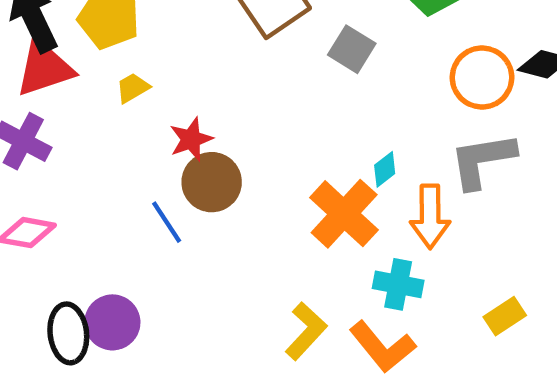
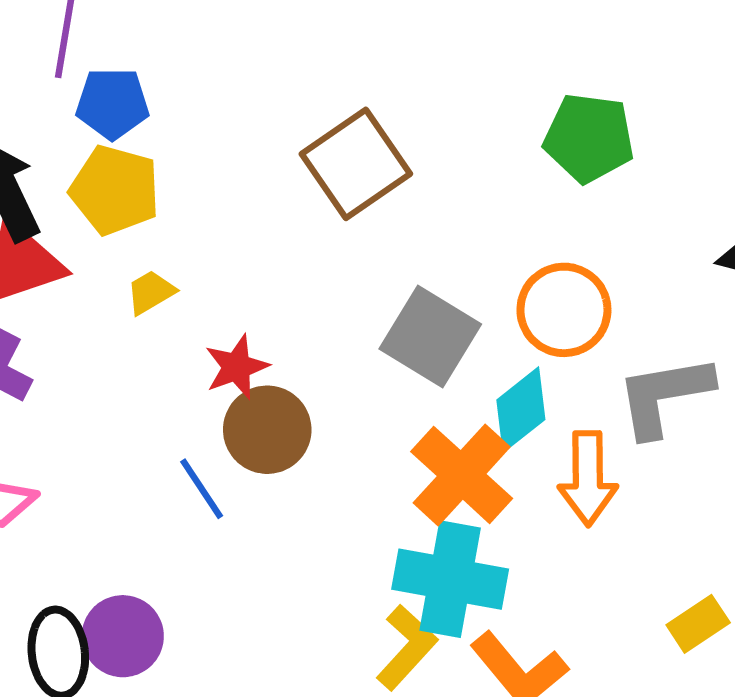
gray square: (352, 49) -> (430, 337), moved, size x1.4
orange circle: (482, 77) -> (564, 310), moved
cyan diamond: (385, 169) -> (521, 410), size x1.6
cyan cross: (398, 284) -> (450, 579), moved, size x1.5

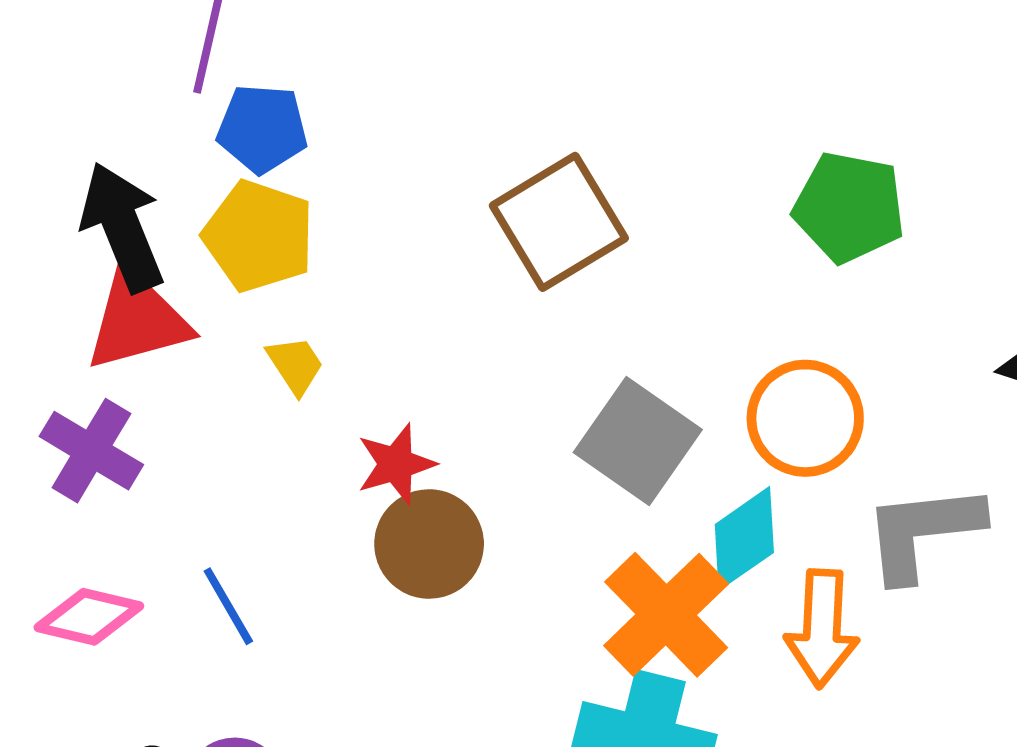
yellow trapezoid: (151, 292) -> (295, 365), turned 84
blue line: (202, 489) -> (228, 606), moved

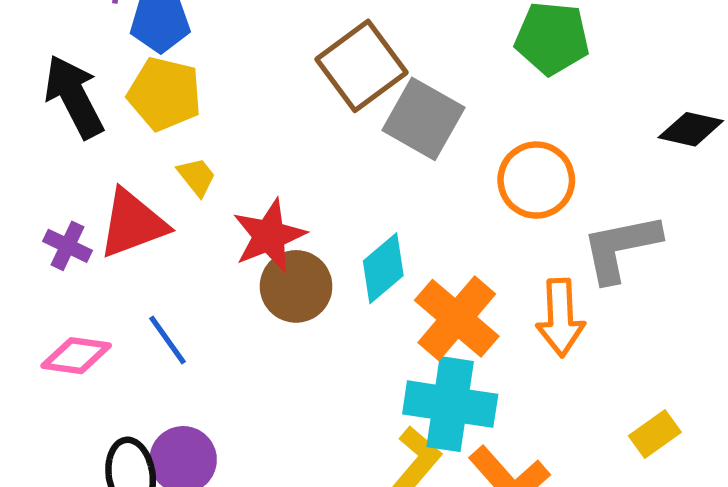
red triangle: (137, 320) -> (133, 224), moved
gray square: (638, 441) -> (423, 119), moved
purple cross: (91, 451) -> (68, 246), size x0.7
red star: (396, 464) -> (269, 236), size x1.4
cyan diamond: (744, 538) -> (383, 268), moved

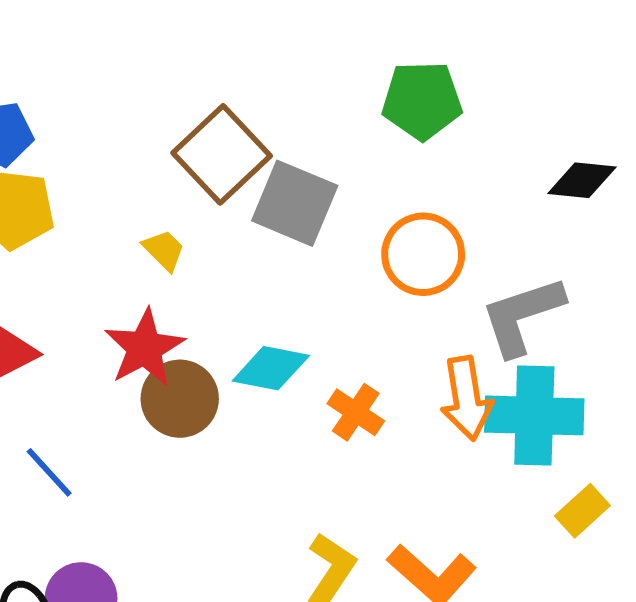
yellow trapezoid: (197, 177) -> (164, 250), moved
cyan diamond: (383, 268) -> (271, 368), turned 58
orange cross: (457, 318) -> (356, 412), size x0.6
cyan cross: (450, 404) -> (534, 415), moved

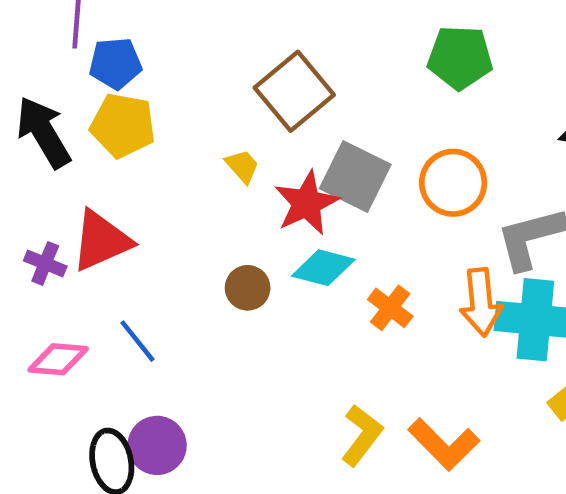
gray square: (295, 203) -> (355, 177), moved
red star: (145, 348) -> (307, 203), moved
brown circle: (180, 399) -> (248, 288), size x0.7

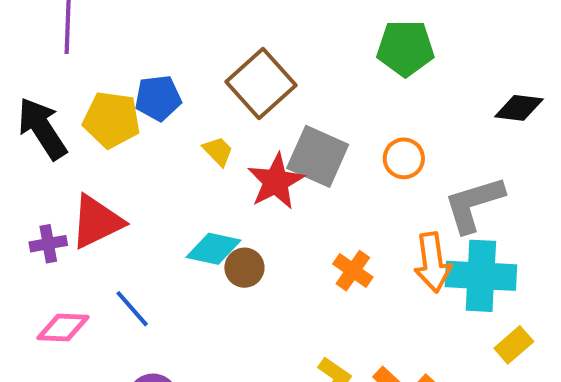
blue pentagon: (115, 63) -> (158, 98), moved
orange circle: (453, 183) -> (404, 158), size x0.7
purple cross: (45, 263) -> (48, 244), turned -30
cyan diamond: (323, 268) -> (214, 249), moved
brown circle: (248, 288) -> (244, 268), moved

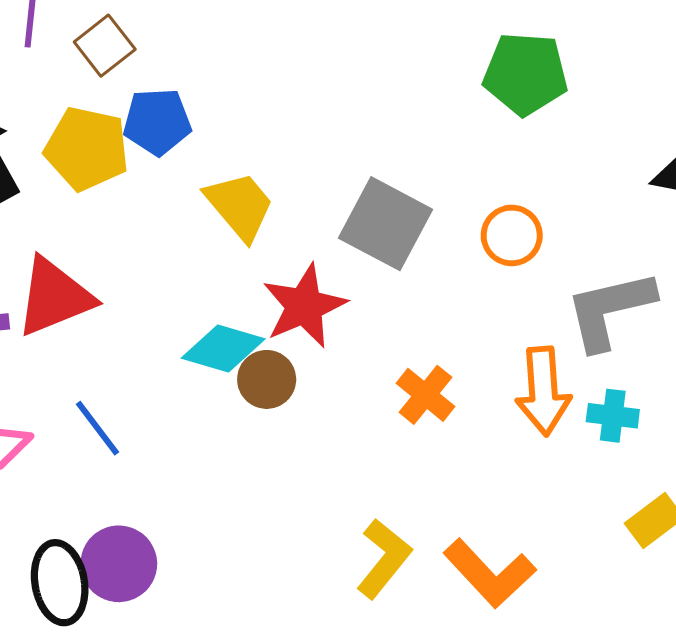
brown square: (261, 84) -> (105, 46), moved, size x0.6
yellow trapezoid: (218, 151) -> (240, 206), size x1.6
red star: (276, 181) -> (304, 306), moved
cyan cross: (481, 276) -> (613, 416), size x0.5

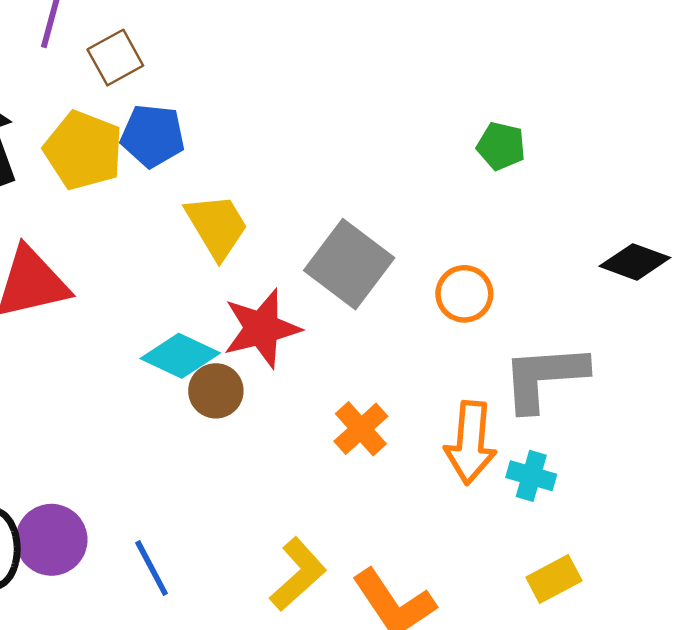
green pentagon: (525, 74) -> (501, 146), size x0.6
blue line: (98, 428) -> (152, 568), moved

